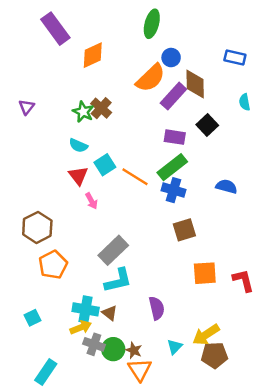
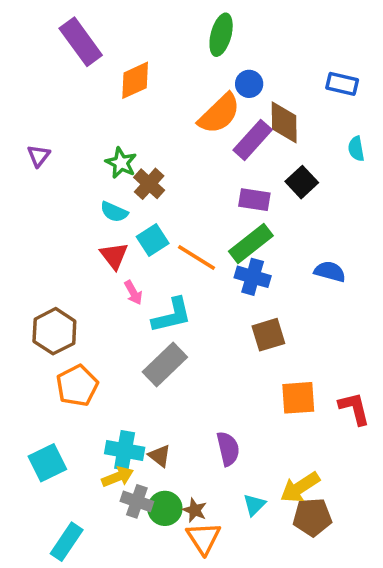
brown cross: (101, 108) -> (149, 184), moved
cyan L-shape: (118, 280) -> (172, 315), moved
cyan square: (32, 318) -> (47, 463), size x1.5

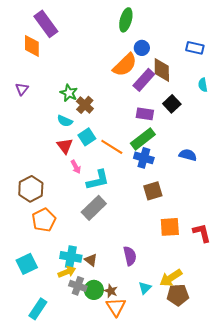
orange diamond: (135, 80) -> (32, 46), moved, turned -65

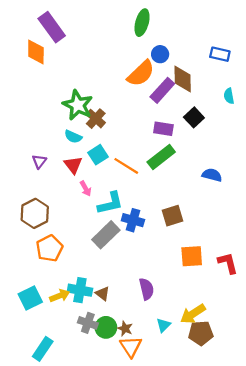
purple triangle: (22, 89) -> (39, 161), moved
green star: (69, 93) -> (78, 105), size x1.5
blue cross: (144, 158) -> (133, 220), moved
yellow arrow: (67, 272) -> (60, 296), moved

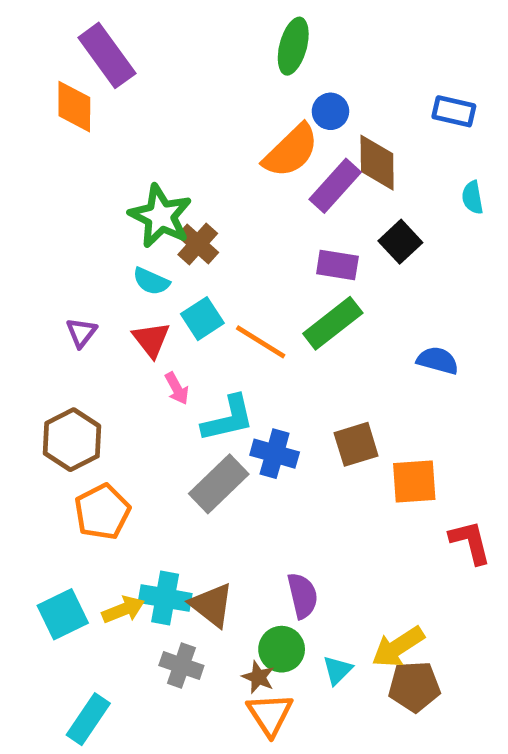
orange square: (192, 256) -> (414, 482), moved
brown triangle: (102, 294) -> (212, 605), size x1.5
green circle: (106, 327) -> (282, 649), moved

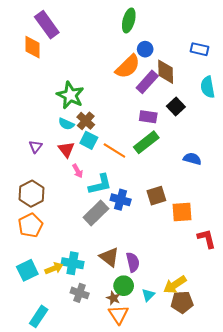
cyan semicircle: (473, 197) -> (208, 87), size x1.5
brown cross: (198, 244) -> (86, 121), moved
cyan square: (202, 319) -> (89, 140), turned -30
orange pentagon: (102, 512) -> (30, 225), moved
brown triangle: (212, 605) -> (109, 257), moved

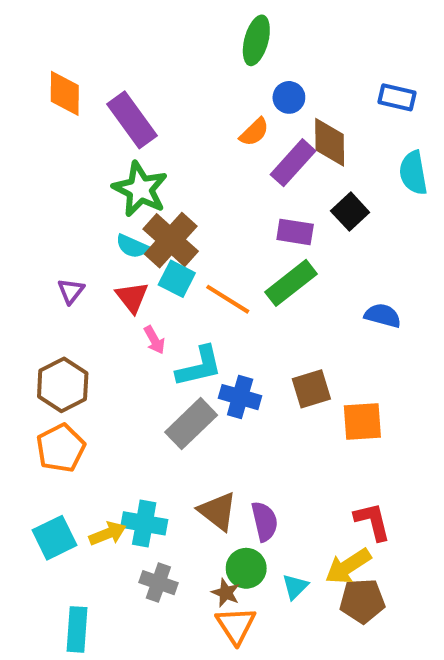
purple rectangle: (47, 25) -> (132, 120), moved
orange semicircle: (128, 67) -> (254, 132), size x0.6
brown cross: (86, 121) -> (171, 240), size x1.5
red L-shape: (207, 239) -> (373, 521), moved
cyan rectangle: (39, 316) -> (77, 629), turned -30

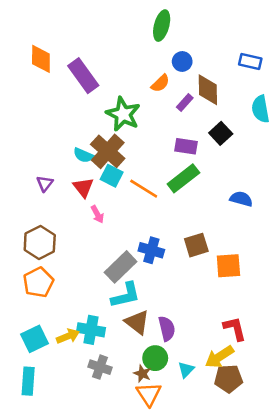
purple rectangle: (293, 163) -> (185, 103), size x0.6
green star: (140, 189) -> (123, 114), moved
cyan L-shape: (199, 366) -> (126, 295), moved
cyan rectangle: (77, 629) -> (28, 381), moved

